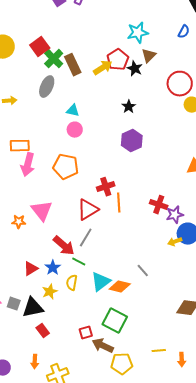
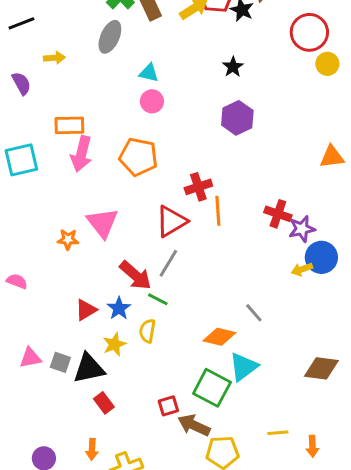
cyan triangle: (101, 282) -> (243, 367), moved

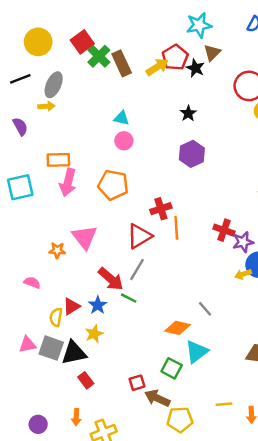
gray ellipse: (110, 37) -> (54, 85), moved
pink semicircle: (17, 281) -> (32, 283), moved
yellow semicircle: (147, 331) -> (56, 317), moved
gray square: (60, 362) -> (51, 348), size x1.5
green square: (212, 388) -> (172, 368), size x0.7

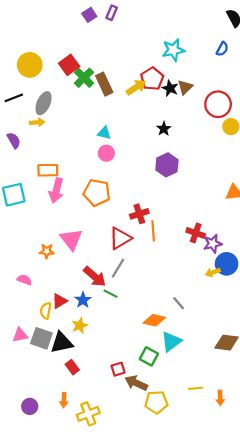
brown triangle: (212, 53) -> (185, 87), moved

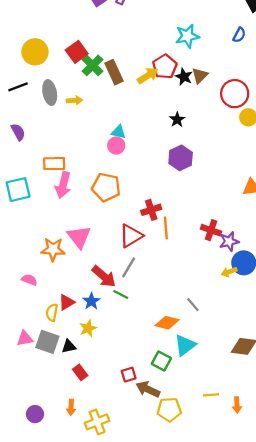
gray ellipse: (44, 103) -> (50, 92), turned -35
yellow arrow: (37, 122) -> (74, 100), moved
cyan triangle: (104, 133) -> (118, 132), moved
orange star: (47, 251) -> (53, 249), size x1.5
black triangle: (62, 343) -> (69, 346), size x0.6

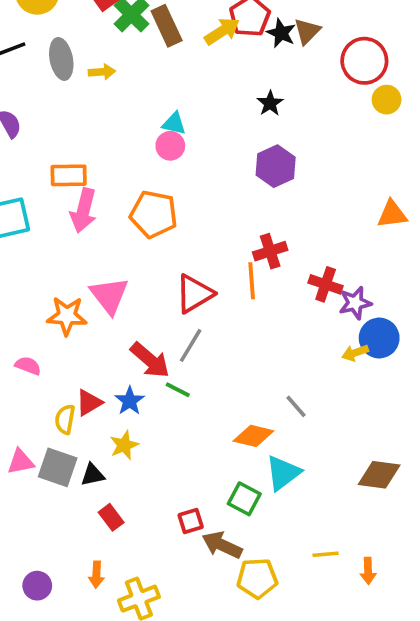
red cross: (151, 210) -> (270, 251), moved

